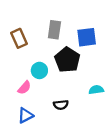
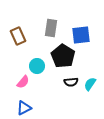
cyan semicircle: (96, 90) -> (90, 84), turned -48
black semicircle: (61, 105) -> (71, 82), moved

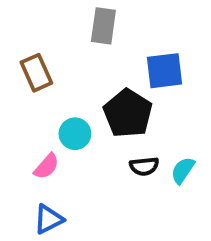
gray rectangle: (51, 28) -> (103, 26), moved

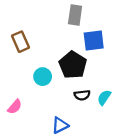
gray rectangle: (103, 26) -> (75, 15), moved
pink semicircle: (46, 166) -> (15, 107), moved
blue triangle: (49, 219) -> (60, 125), moved

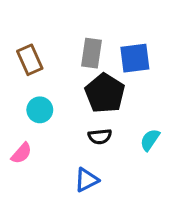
gray rectangle: (75, 15) -> (92, 53), moved
cyan circle: (43, 77) -> (40, 110), moved
black semicircle: (82, 95) -> (100, 137), moved

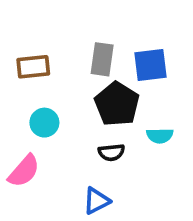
brown rectangle: (30, 60) -> (33, 67), turned -72
cyan semicircle: (150, 140) -> (160, 136), moved, turned -125
pink semicircle: (21, 153) -> (24, 171), size x1.4

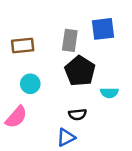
blue square: (150, 65) -> (103, 29), moved
black semicircle: (111, 152) -> (77, 114), moved

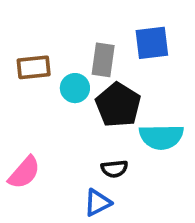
cyan circle: (30, 84) -> (75, 88), moved
cyan semicircle: (109, 93) -> (161, 137), size x1.6

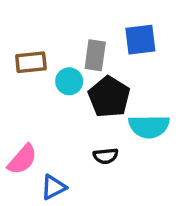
blue triangle: (98, 203) -> (54, 187), moved

